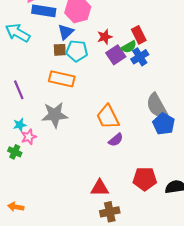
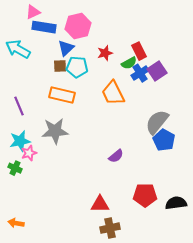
purple square: (116, 55) -> (157, 71), moved
gray semicircle: (157, 106) -> (157, 122), turned 68
orange trapezoid: (108, 117) -> (113, 93), moved
cyan star: (20, 125) -> (20, 141), size x1.5

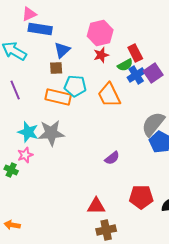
pink hexagon: (78, 26) -> (100, 33), moved
cyan pentagon: (77, 67) -> (75, 86), moved
purple line: (19, 106) -> (15, 90), moved
cyan star: (20, 141) -> (28, 132), moved, turned 30

